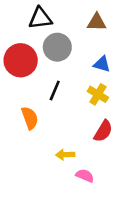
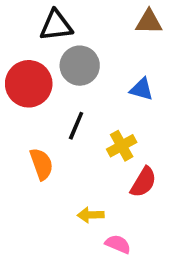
brown triangle: (97, 22) -> (149, 22), moved
yellow cross: (98, 94) -> (122, 146), moved, turned 30

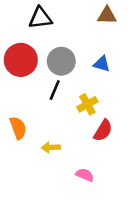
gray circle: (80, 66) -> (61, 61), moved
orange semicircle: (41, 164) -> (18, 128), moved
yellow arrow: (91, 215) -> (51, 147), moved

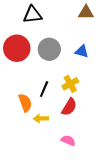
black line: (55, 90) -> (44, 89), moved
orange semicircle: (18, 128) -> (25, 103), moved
red semicircle: (103, 130) -> (69, 107), moved

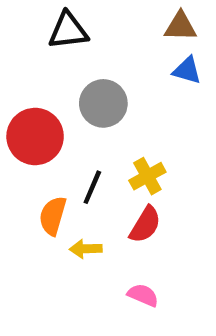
red circle: (17, 48) -> (35, 136), moved
blue triangle: (82, 51) -> (187, 70), moved
orange semicircle: (25, 103) -> (53, 216), turned -144

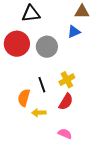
blue triangle: (187, 70) -> (74, 32), moved, turned -40
red circle: (35, 136) -> (17, 44), moved
black line: (92, 187) -> (42, 85), turned -42

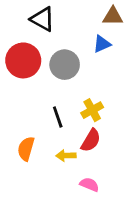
black triangle: (31, 14) -> (43, 19), turned 36
orange semicircle: (24, 98) -> (26, 149), moved
yellow arrow: (39, 113) -> (66, 156), moved

